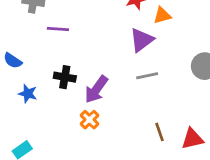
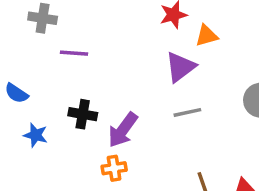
orange cross: (89, 120) -> (114, 168), turned 36

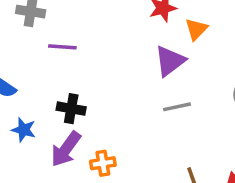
orange triangle: (207, 36) -> (196, 29), turned -30
purple arrow: (123, 130) -> (66, 149), moved

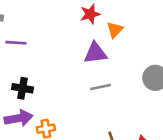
purple triangle: (170, 61) -> (95, 53), turned 30
purple arrow: (66, 149) -> (19, 118), turned -136

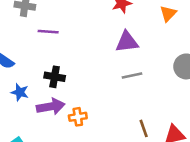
orange triangle: (115, 30) -> (168, 14), moved

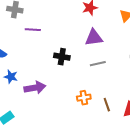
black cross: (55, 77) -> (62, 57), moved
orange cross: (78, 117) -> (84, 98), moved

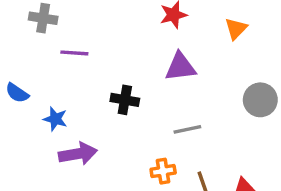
gray line: (98, 64) -> (187, 129), moved
blue star: (11, 77) -> (55, 119), moved

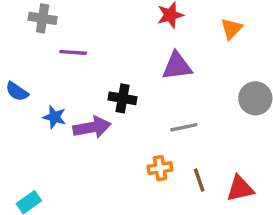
purple arrow: (78, 154) -> (92, 127), moved

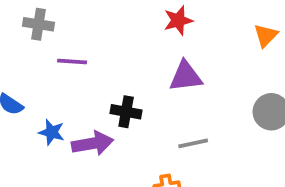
orange triangle: (231, 29) -> (266, 35), moved

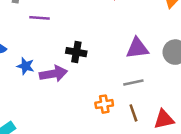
purple triangle: (186, 76) -> (137, 48), moved
gray line: (193, 143) -> (133, 83), moved

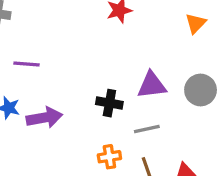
purple line: (40, 18) -> (27, 64), moved
black cross: (76, 52) -> (109, 103), moved

